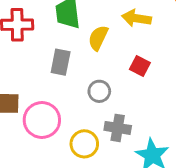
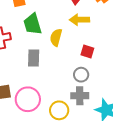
gray circle: (99, 91) -> (81, 75), moved

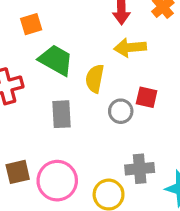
green trapezoid: (33, 24) -> (56, 60), turned 140
gray circle: (81, 75) -> (121, 111), moved

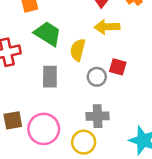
gray cross: (140, 169) -> (98, 116), moved

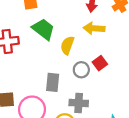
red square: (118, 67) -> (100, 63), turned 32
gray rectangle: (50, 77) -> (53, 82), moved

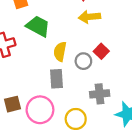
yellow semicircle: (67, 45) -> (60, 52), moved
gray cross: (79, 103) -> (100, 94), moved

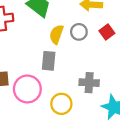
red square: (101, 51) -> (107, 32), moved
gray circle: (83, 61) -> (79, 32), moved

